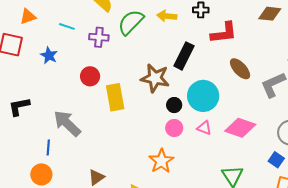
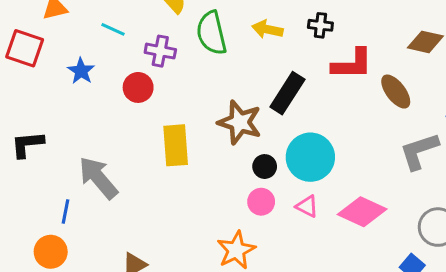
green semicircle: (131, 22) -> (212, 33), turned -64
brown ellipse: (240, 69) -> (396, 92), moved
red circle: (90, 76) -> (138, 87), moved

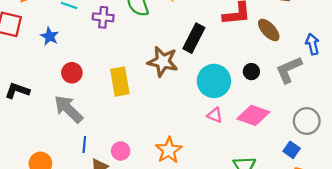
red circle: (138, 87) -> (72, 73), moved
black L-shape: (27, 144) -> (17, 91), turned 30
black circle: (265, 167) -> (251, 72), moved
pink circle: (261, 202) -> (121, 151), moved
blue line: (65, 212) -> (84, 144), moved

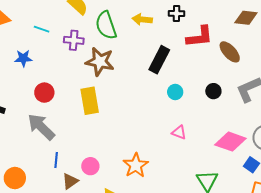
blue star: (50, 36) -> (23, 58), turned -30
brown star: (163, 61) -> (100, 62), moved
cyan circle: (214, 81) -> (175, 92), moved, size x0.5
pink diamond: (253, 115) -> (230, 142), moved

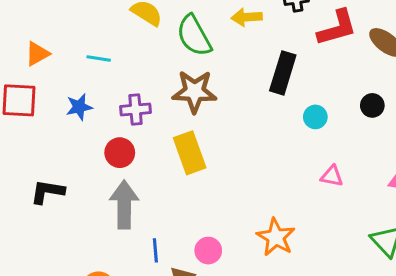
purple cross: (74, 40) -> (135, 110), moved
gray arrow: (41, 127) -> (124, 205), turned 56

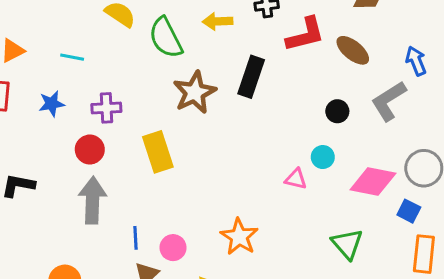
brown star: (194, 91) -> (195, 92), moved, turned -30
cyan circle: (315, 117) -> (323, 157), moved
blue line: (155, 250) -> (135, 238), moved

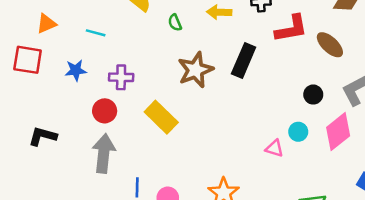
green semicircle: (166, 38) -> (175, 23), size x0.5
yellow rectangle: (158, 152) -> (161, 117), turned -32
pink diamond: (373, 181) -> (338, 132), moved, turned -54

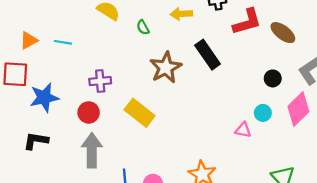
cyan line: (96, 33) -> (63, 42), moved
black rectangle: (244, 60) -> (208, 55), turned -52
blue star: (76, 70) -> (44, 98), moved, size x1.5

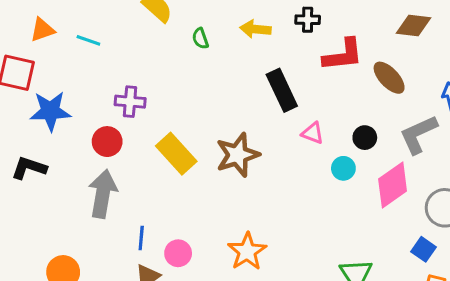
brown star: (166, 68) -> (238, 155), moved
cyan circle: (263, 113) -> (343, 168), moved
pink triangle: (243, 130) -> (313, 133), moved

